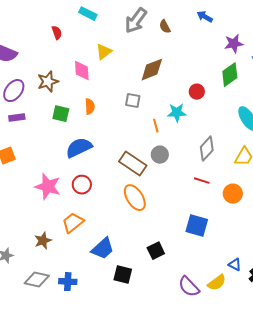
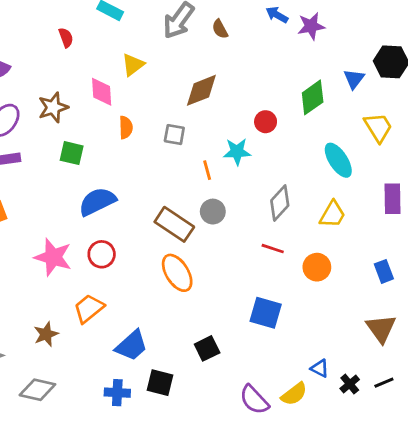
purple star: (234, 44) -> (311, 26), moved
orange semicircle: (90, 107) -> (126, 127), moved
blue cross: (68, 282) -> (117, 393), moved

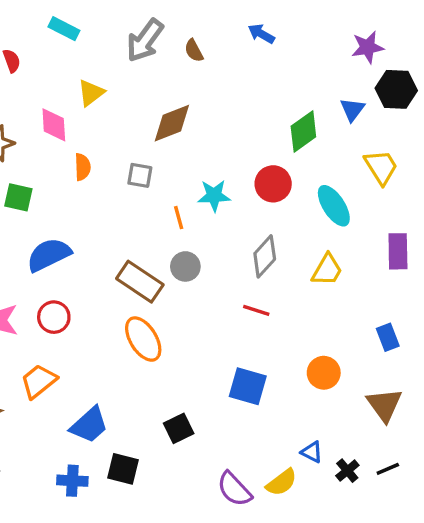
purple star: (311, 26) -> (368, 47), moved
red circle: (266, 122) -> (273, 184), moved, size x1.4
orange circle: (317, 267) -> (324, 373), moved

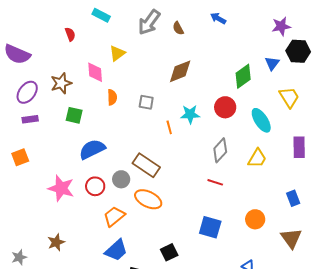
brown diamond: (172, 123) -> (180, 71), moved
gray circle: (185, 266) -> (121, 179), moved
orange ellipse: (143, 339) -> (148, 199), turned -32
orange trapezoid: (39, 381) -> (114, 216), moved

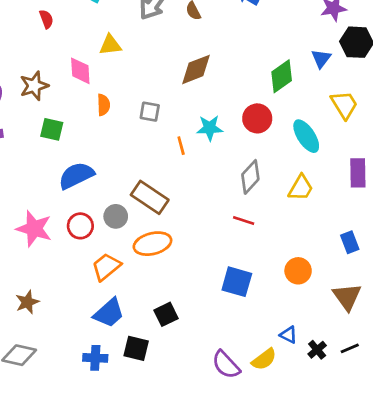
yellow triangle: (117, 53) -> (110, 45), turned 30
orange ellipse: (148, 199) -> (152, 244), turned -40
black square: (169, 252) -> (166, 314), moved

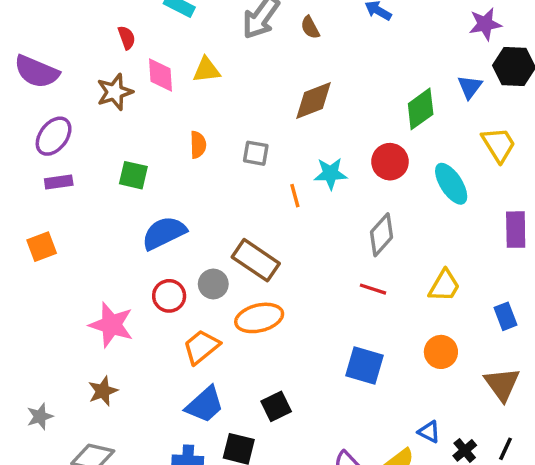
pink diamond: (80, 71) -> (161, 75), moved
brown star: (34, 86) -> (115, 92), moved
yellow trapezoid: (301, 188) -> (444, 286), moved
pink star: (34, 229) -> (111, 325), moved
black line: (350, 348) -> (506, 449), turned -42

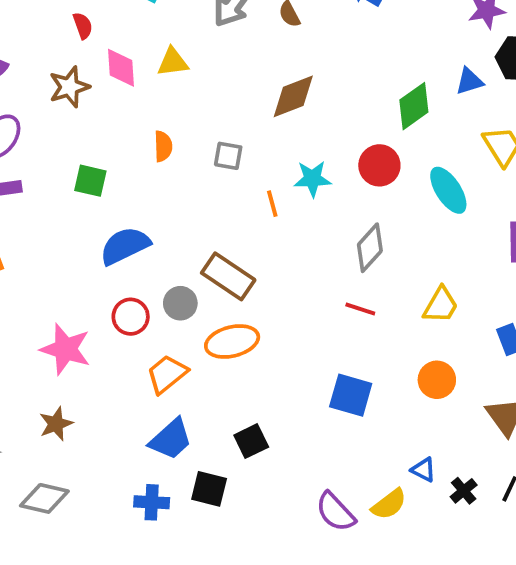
blue triangle: (470, 87) -> (469, 81), turned 36

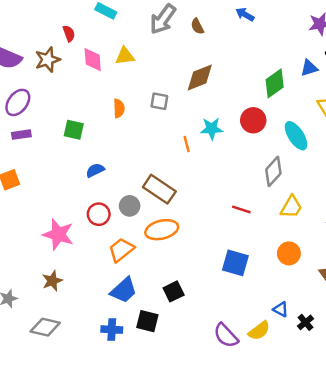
brown star: (69, 87) -> (48, 60), moved
gray square: (228, 156) -> (159, 101), moved
blue semicircle: (125, 246) -> (95, 170), size x0.6
gray diamond: (370, 248) -> (273, 171), moved

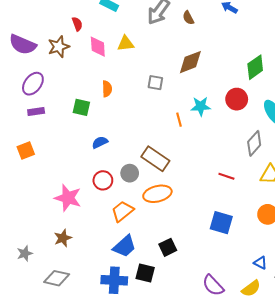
orange semicircle: (119, 108) -> (107, 89), moved
blue cross: (112, 330) -> (114, 280), size x1.4
yellow semicircle: (259, 331) -> (251, 288), moved

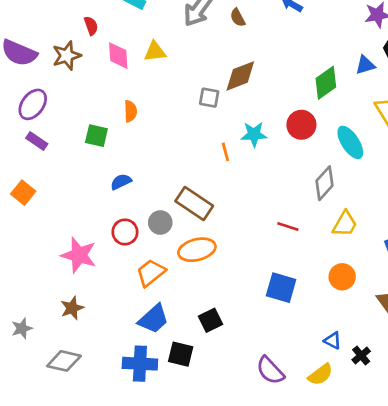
gray square: (155, 83) -> (209, 98), moved
purple rectangle: (36, 111) -> (37, 141), turned 42
orange square: (26, 151) -> (23, 193), turned -30

